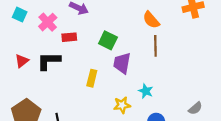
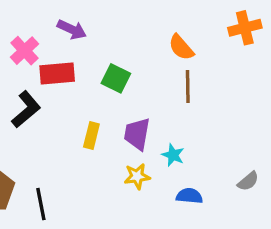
red rectangle: (69, 37) -> (57, 73), size x1.5
black L-shape: (49, 61) -> (26, 109), turned 140
purple trapezoid: (122, 63) -> (137, 134), moved

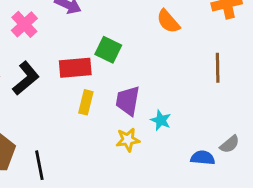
red rectangle: (57, 73) -> (75, 68), moved
brown line: (188, 87) -> (218, 68), moved
blue semicircle: (189, 196) -> (203, 158), moved

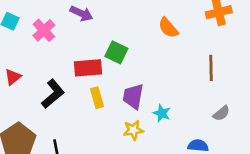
black L-shape: (26, 78) -> (53, 94), moved
yellow rectangle: (86, 102) -> (97, 98), turned -30
gray semicircle: (230, 144) -> (221, 113), moved

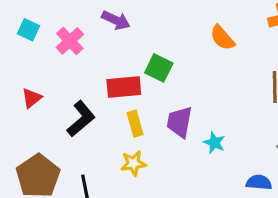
yellow star: (133, 130) -> (133, 163), moved

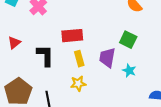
green square: (159, 68) -> (128, 40), moved
black L-shape: (81, 119) -> (45, 56), turned -50

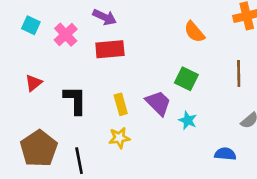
red rectangle: (72, 36) -> (110, 49), moved
purple trapezoid: (107, 58) -> (158, 103), turned 125

